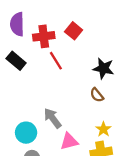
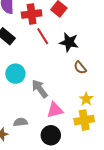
black star: (103, 68) -> (69, 42), moved
cyan circle: (26, 133) -> (15, 74), moved

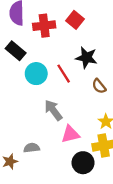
red line: (43, 36) -> (64, 74), moved
cyan circle: (15, 74) -> (36, 74), moved
black circle: (51, 135) -> (83, 163), moved

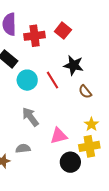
gray arrow: (53, 110) -> (30, 117), moved

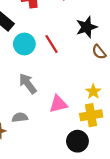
black star: (74, 65) -> (87, 27), moved, turned -30
brown semicircle: (85, 92) -> (99, 52), moved
black circle: (70, 162) -> (77, 141), moved

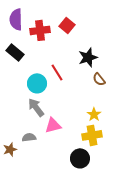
cyan circle: (24, 44) -> (37, 83), moved
pink triangle: (58, 104) -> (53, 125), moved

